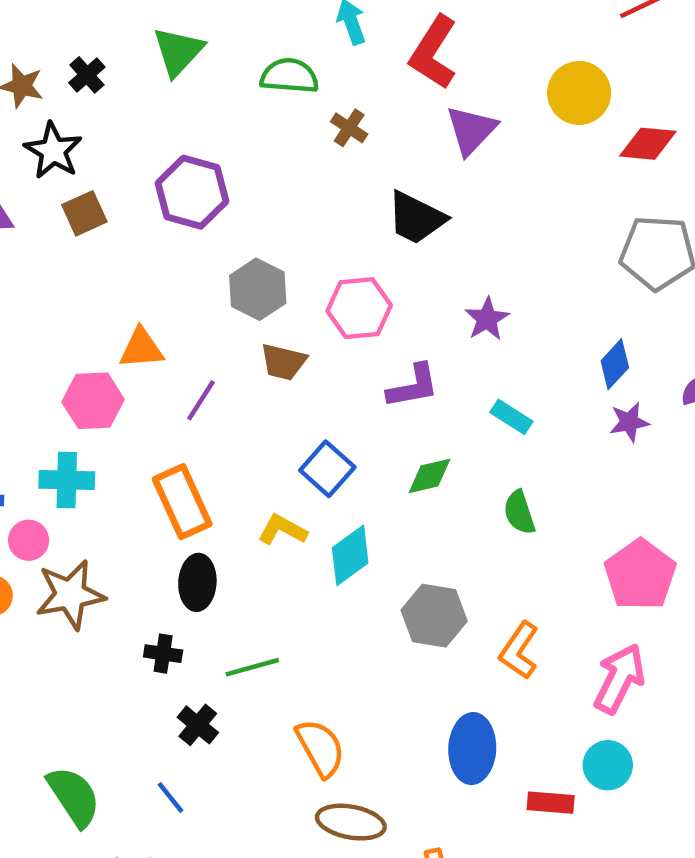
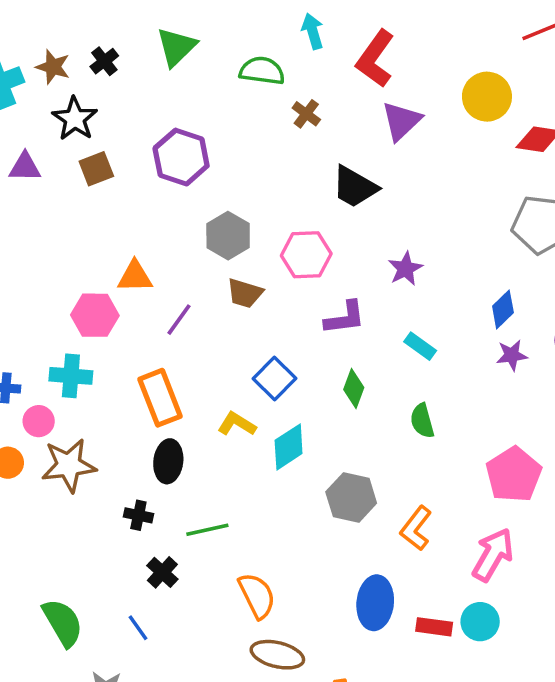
green diamond: (429, 476) -> (354, 389), turned -60
red rectangle: (551, 803) -> (434, 627), moved

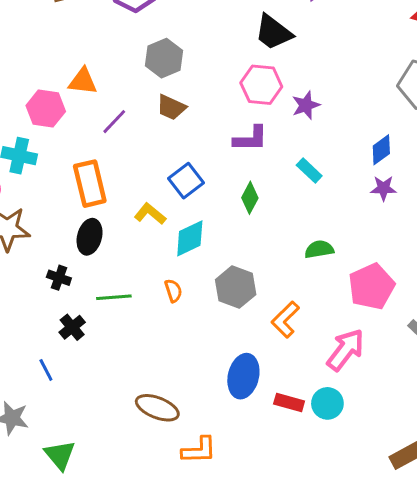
pink hexagon: (306, 255) -> (261, 85), moved
green semicircle: (422, 421) -> (319, 249), moved, turned 88
orange semicircle: (257, 596) -> (173, 291), moved, size x0.6

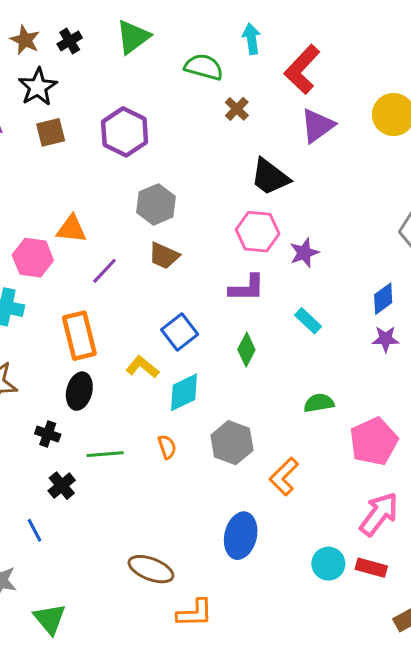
pink arrow: (345, 350) -> (379, 514), moved
red rectangle: (289, 403) -> (371, 568), moved

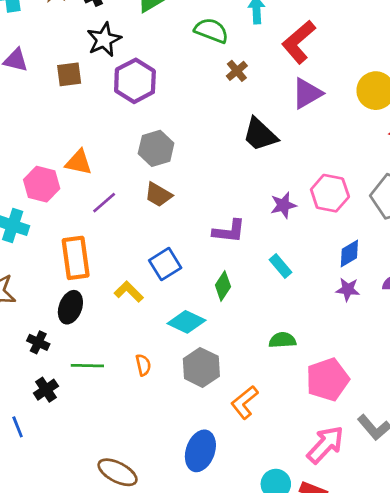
black star: (38, 87) -> (104, 40), moved
pink hexagon: (258, 232) -> (330, 193), moved
cyan diamond: (184, 392) -> (186, 322), moved, turned 45

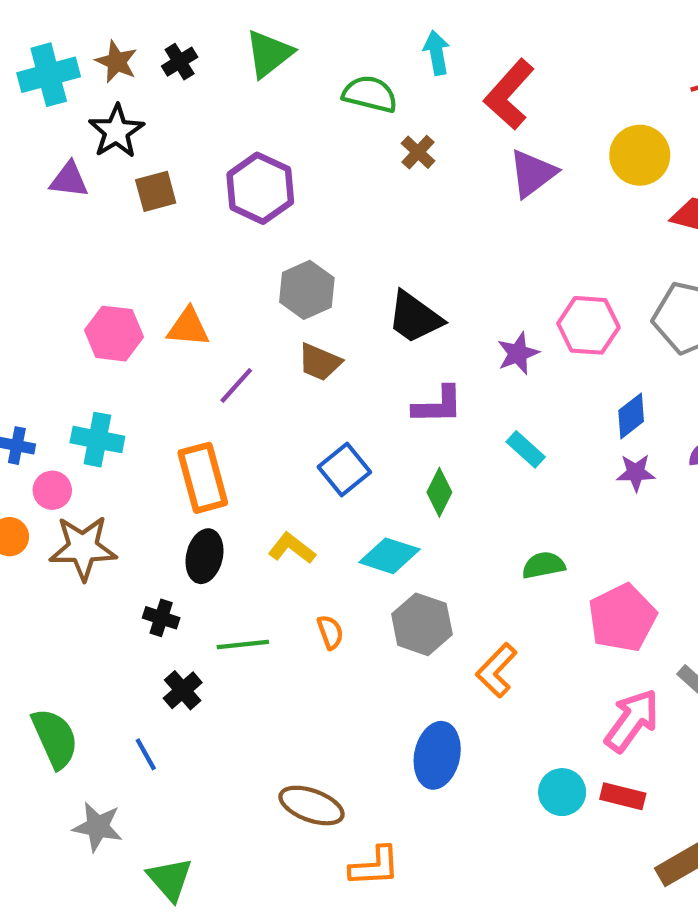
black star: (104, 40) -> (116, 131), moved
black trapezoid: (260, 135) -> (415, 317), moved
pink hexagon: (42, 184) -> (114, 334), moved
yellow L-shape: (129, 292) -> (292, 548), moved

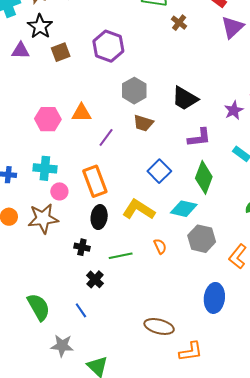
pink circle: (52, 490) -> (59, 191), moved
green diamond: (439, 492) -> (204, 177), size x1.5
yellow L-shape: (292, 548) -> (139, 210), size x1.5

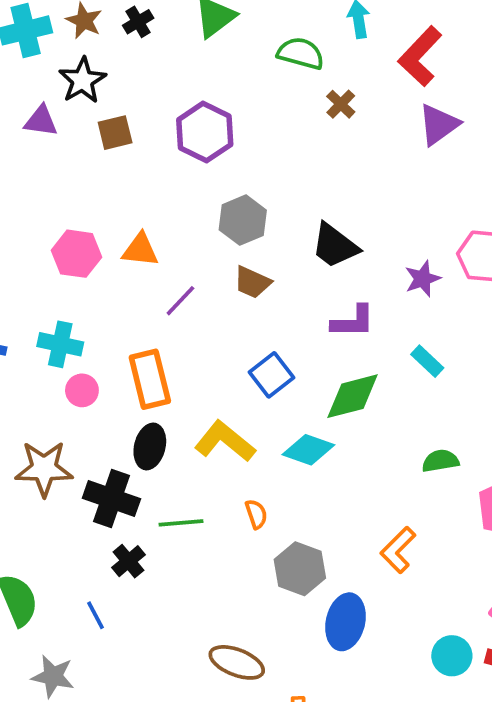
green diamond: (204, 177) -> (352, 396), turned 48
brown star: (43, 219) -> (44, 469), moved
gray hexagon: (202, 239) -> (300, 569), moved
black cross: (82, 247) -> (111, 499), size x1.8

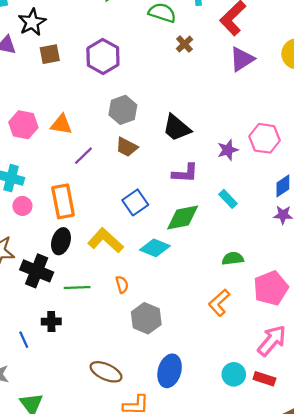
orange L-shape: (398, 550) -> (219, 303), moved
black cross: (128, 561) -> (51, 321), moved, turned 36
blue ellipse: (345, 622) -> (170, 371), moved

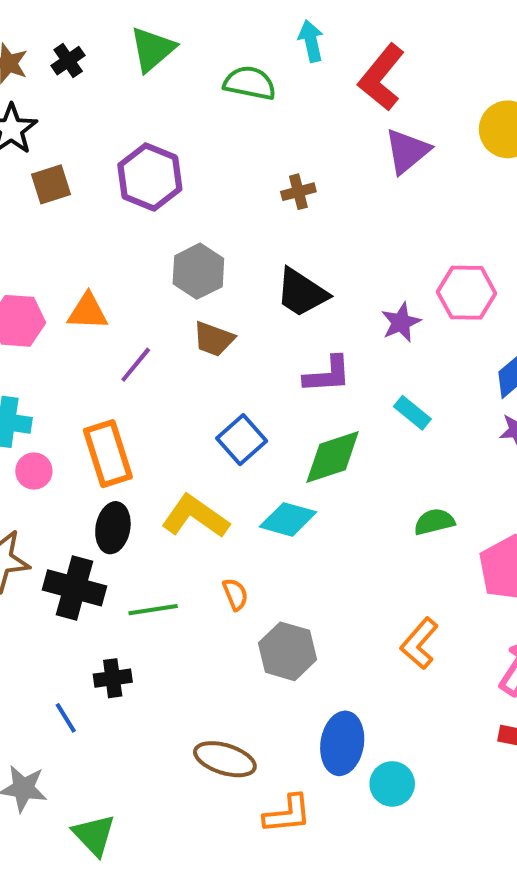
brown cross: (184, 44) -> (298, 192), moved, turned 35
orange L-shape: (219, 303) -> (419, 643), moved
cyan circle: (234, 374) -> (392, 784), moved

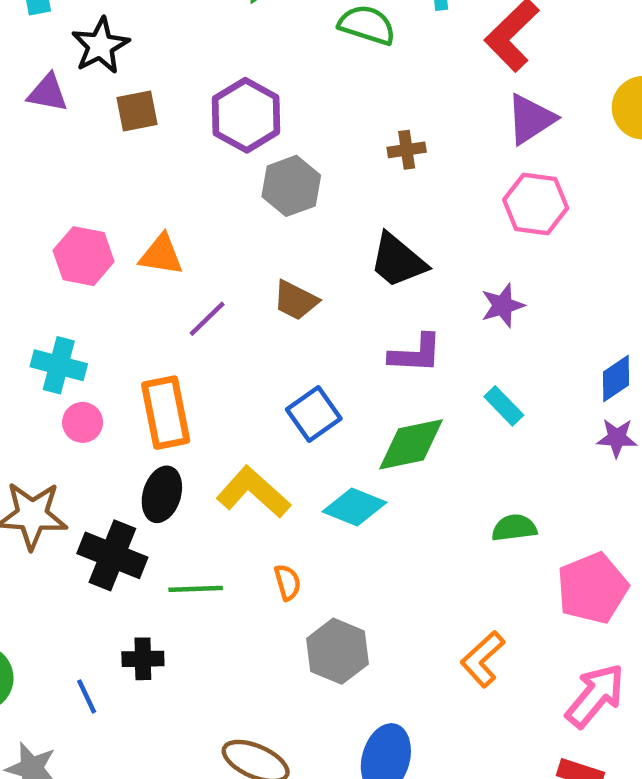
gray hexagon: (198, 271) -> (291, 186), moved
pink hexagon: (467, 293) -> (536, 204), moved

